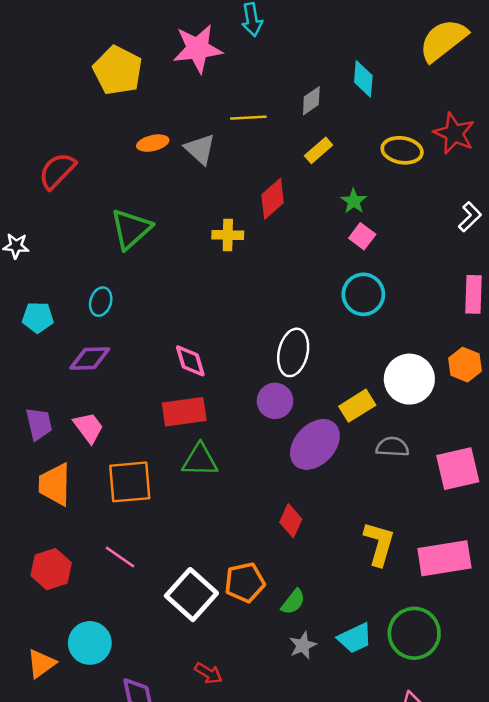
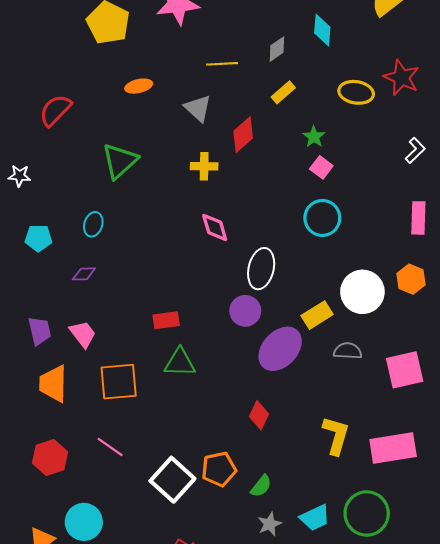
gray triangle: (200, 149) -> (198, 108), moved
purple diamond: (90, 359) -> (84, 274), size x0.7
pink diamond: (190, 361) -> (215, 227), moved
red rectangle: (184, 412) -> (166, 320), size x0.7

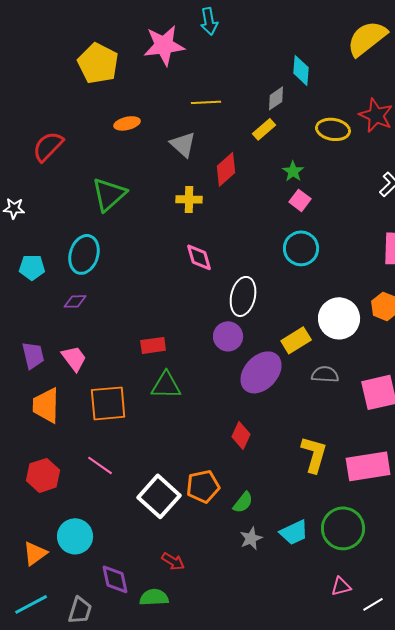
gray diamond: (277, 49) -> (276, 98), moved
cyan ellipse: (93, 224) -> (84, 254), size x1.6

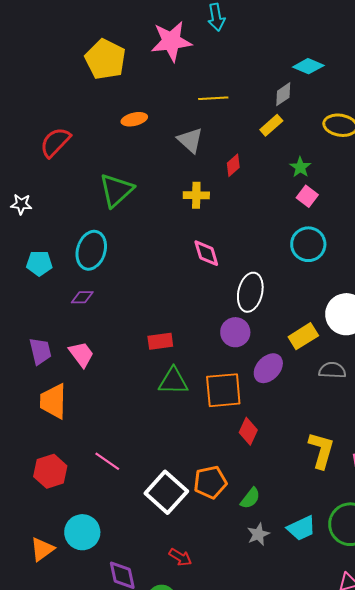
cyan diamond: (301, 70) -> (308, 66), turned -72
red diamond: (226, 169) -> (233, 165), size x0.7
purple ellipse: (261, 372) -> (268, 368), size x0.7
orange square: (108, 403) -> (223, 390), moved

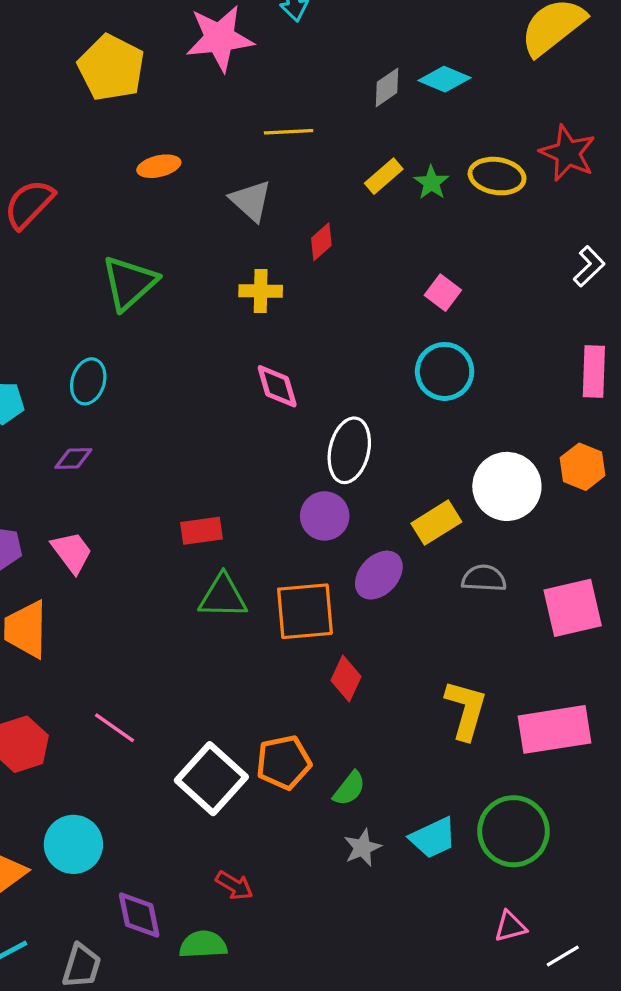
gray diamond: (283, 94) -> (387, 87), moved
green star: (300, 167) -> (431, 183), moved
cyan ellipse: (91, 250) -> (88, 381), size x0.7

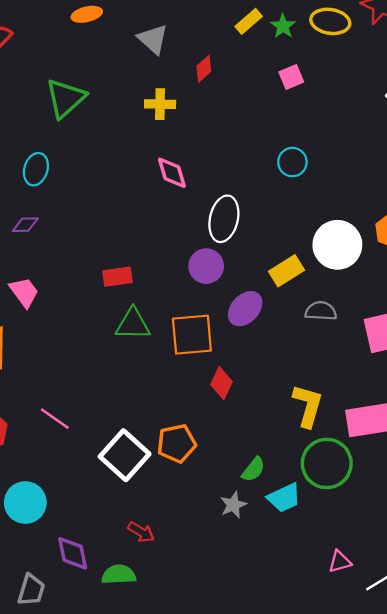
pink square: (443, 293) -> (291, 77), moved, turned 30
cyan circle: (445, 371) -> (292, 162), size x0.7
green semicircle: (349, 789) -> (253, 469), moved
green circle: (513, 831) -> (327, 463), moved

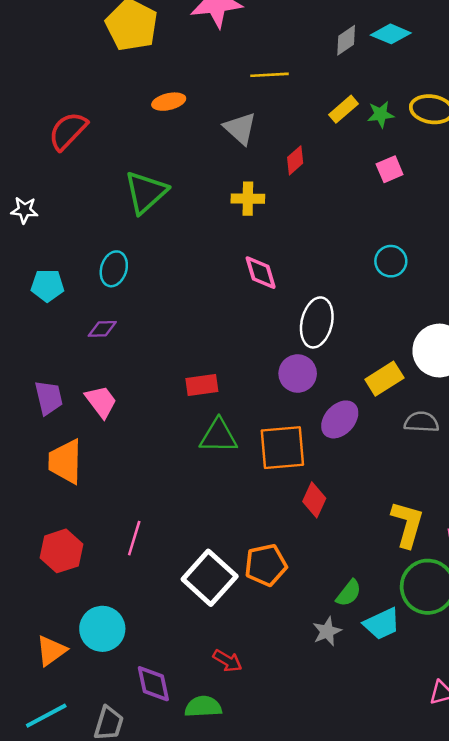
green star: (283, 26) -> (381, 114), turned 30
pink line: (55, 419) -> (134, 538), turned 72

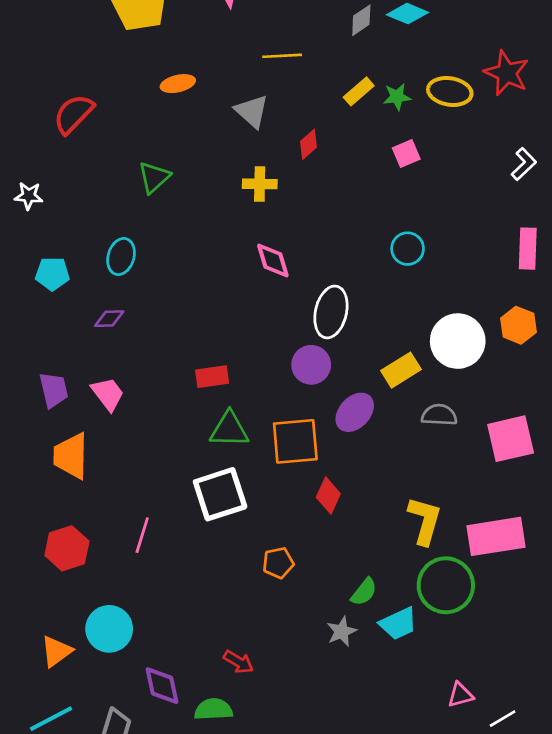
green triangle: (146, 192) -> (154, 177), size x0.7
orange pentagon: (266, 565) -> (278, 563), size x0.7
white square: (210, 578) -> (220, 494), moved, turned 30

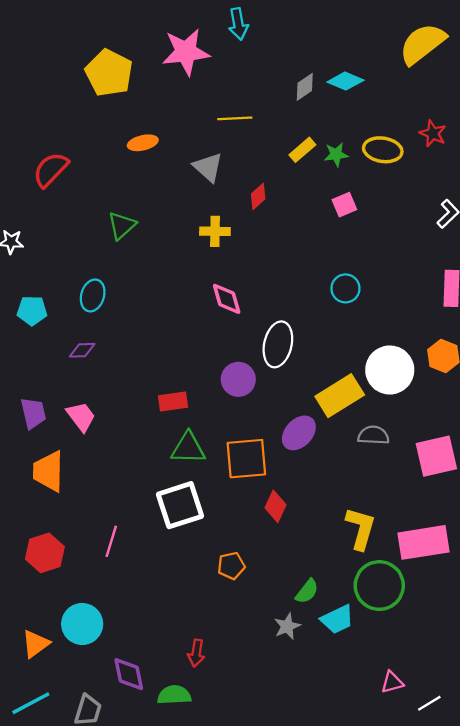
red star: (507, 73) -> (433, 133), size x0.7
purple circle: (311, 365) -> (238, 379), moved
yellow rectangle: (401, 370) -> (340, 396), size x1.4
red arrow: (239, 662) -> (196, 653), turned 68

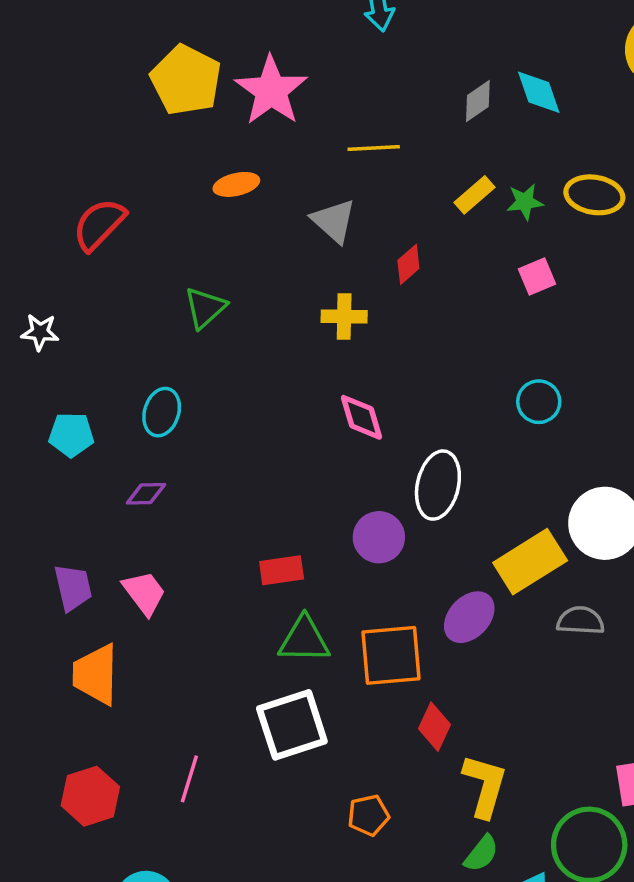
pink star: (186, 52) -> (271, 91), moved, turned -30
cyan diamond: (345, 81) -> (539, 92), turned 48
yellow L-shape: (361, 528) -> (485, 786), moved

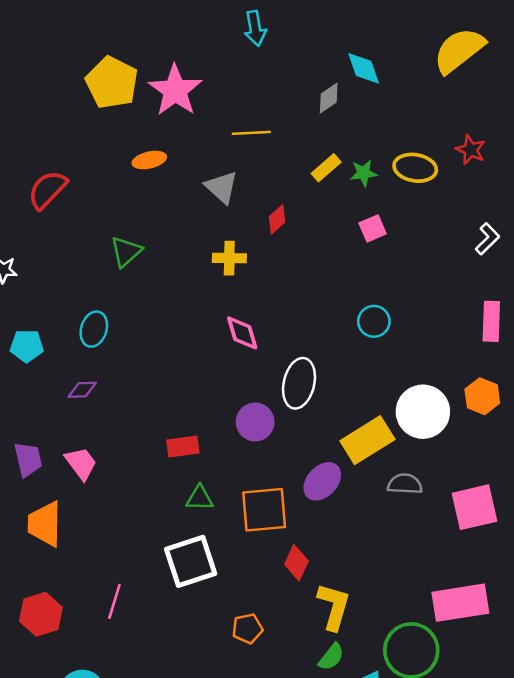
cyan diamond: (539, 92) -> (364, 68), moved
green triangle: (304, 640) -> (200, 498), size x0.7

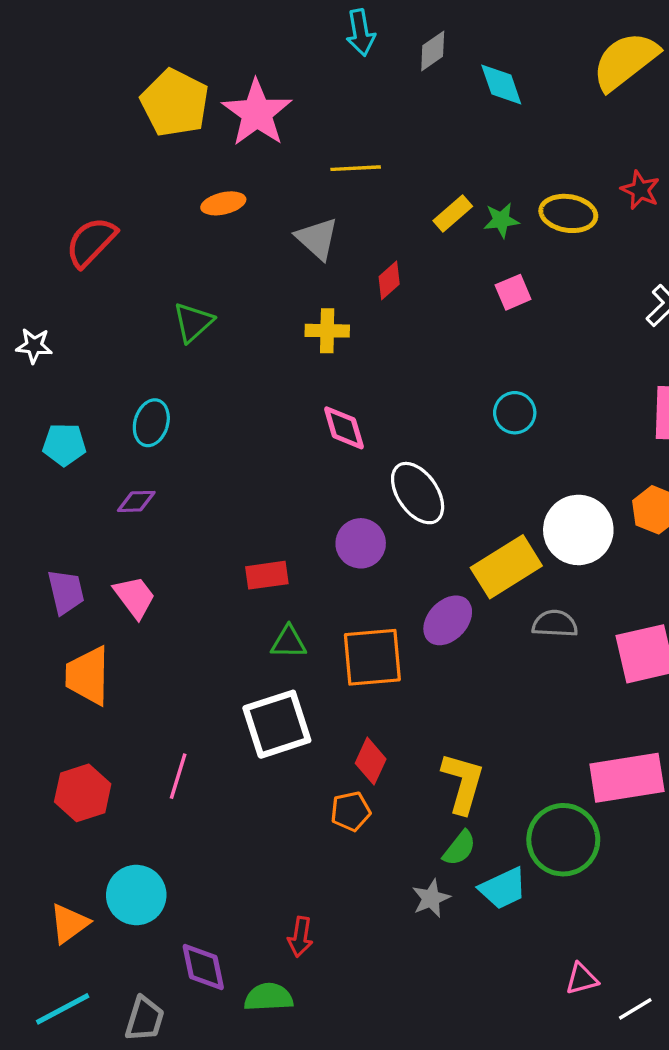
gray diamond: (329, 98) -> (433, 51), moved
white ellipse: (299, 383) -> (418, 493), turned -48
red diamond: (296, 563) -> (371, 761), moved

